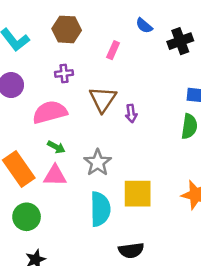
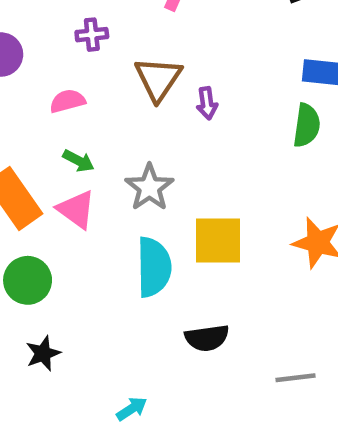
pink semicircle: (50, 112) -> (67, 101), size x0.6
pink triangle: (55, 175) -> (76, 209), turned 35

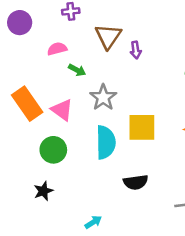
green arrow: (79, 161) -> (77, 70), moved
green circle: (28, 280) -> (53, 150), moved

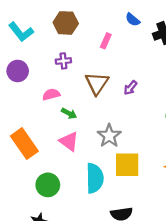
purple arrow: (136, 50) -> (130, 88), moved, turned 48
gray star: (103, 97) -> (109, 136), moved
pink triangle: (62, 110) -> (69, 141), moved

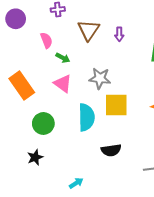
purple arrow: (130, 88) -> (119, 34), turned -40
pink semicircle: (51, 94) -> (46, 40), turned 84
gray star: (109, 136) -> (100, 78), turned -30

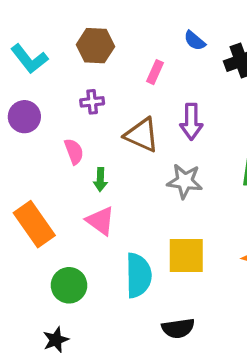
brown triangle: (89, 30) -> (142, 135), turned -40
purple arrow: (119, 34) -> (191, 122), moved, size x1.5
green arrow: (63, 58) -> (100, 180), turned 64
gray star: (100, 78) -> (185, 181), moved

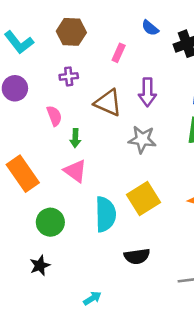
yellow square: (186, 256) -> (144, 199), turned -32

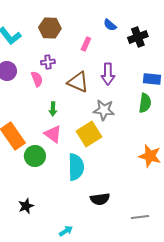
pink semicircle: (54, 116) -> (37, 79), moved
yellow square: (144, 199) -> (89, 134), moved
green circle: (50, 222) -> (35, 156), moved

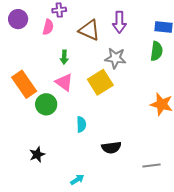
pink semicircle: (37, 79) -> (48, 27), turned 35
cyan semicircle: (76, 167) -> (81, 124), moved, size x0.6

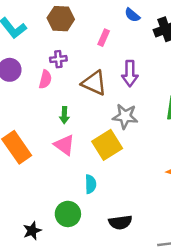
green circle: (46, 104) -> (68, 214), moved
cyan semicircle: (81, 124) -> (91, 184), moved

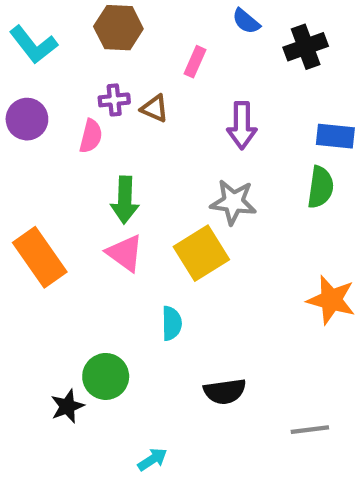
brown triangle: (94, 83) -> (155, 108), moved, size x0.6
green arrow: (64, 115) -> (125, 200), size x1.5
green circle: (68, 214) -> (106, 376), moved

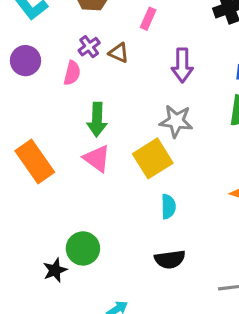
purple cross: (114, 100) -> (89, 47), turned -30
cyan semicircle: (172, 323) -> (168, 207), moved

